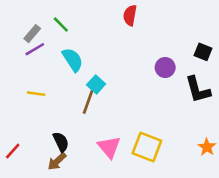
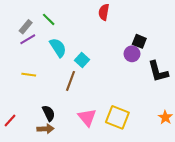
black square: (203, 52) -> (139, 41), moved
cyan square: (96, 84) -> (82, 60), moved
brown arrow: (57, 161) -> (45, 129), turned -140

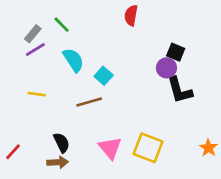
black L-shape: (158, 72) -> (180, 90), moved
brown line: (71, 81) -> (89, 102), turned 54

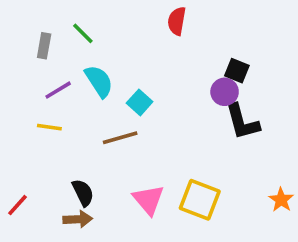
gray rectangle: (33, 34) -> (44, 46), turned -30
purple line: (35, 50) -> (58, 90), moved

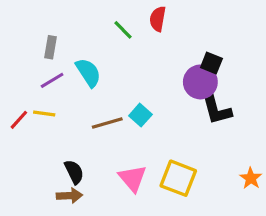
green line: (83, 33) -> (123, 30), moved
gray rectangle: (44, 46) -> (50, 47), moved
purple circle: (225, 92) -> (200, 82), size x1.4
cyan square: (140, 102) -> (140, 115), moved
red line: (17, 205) -> (19, 120), moved

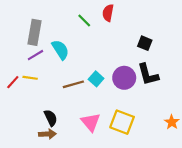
gray rectangle: (50, 47) -> (34, 32), size x1.6
purple circle: (200, 82) -> (124, 78), moved

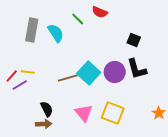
red semicircle: (108, 13) -> (100, 12), turned -77
cyan semicircle: (60, 50) -> (56, 33), moved
purple line: (36, 55) -> (20, 85), moved
cyan square: (96, 79) -> (89, 73), size x1.6

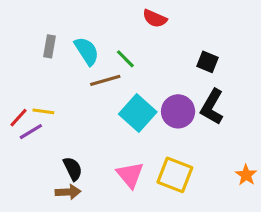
green line: (78, 19) -> (125, 59), moved
gray rectangle: (32, 30) -> (49, 46), size x0.6
black L-shape: (137, 69) -> (212, 107), turned 45
brown line: (68, 78) -> (105, 80), moved

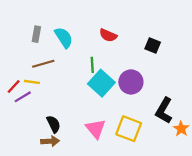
red semicircle: (155, 19) -> (108, 35), moved
green line: (125, 59) -> (92, 65), moved, turned 42
brown line: (105, 80) -> (43, 64), moved
black L-shape: (212, 107) -> (164, 110), moved

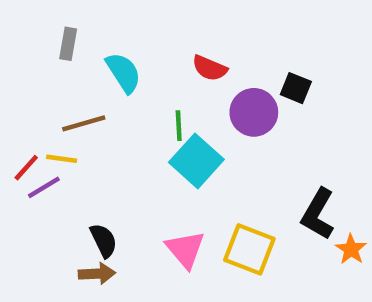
gray rectangle: (36, 34) -> (68, 44), moved
purple circle: (131, 82) -> (254, 112), moved

